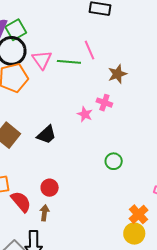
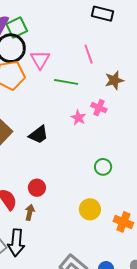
green line: (69, 62) -> (66, 82), moved
orange cross: (139, 214) -> (123, 222), turned -30
yellow circle: (134, 234) -> (90, 209), moved

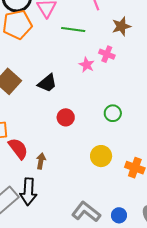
red circle: (37, 188) -> (66, 117), moved

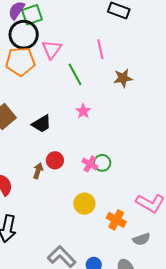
green line: (73, 30) -> (75, 74), turned 45
pink cross: (107, 54) -> (90, 164), moved
brown arrow: (41, 161) -> (38, 171), moved

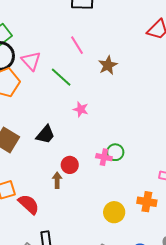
yellow circle: (84, 204) -> (114, 212), moved

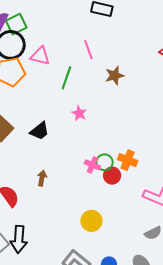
pink triangle: (31, 61) -> (40, 56), turned -45
green line: (61, 77) -> (66, 78), turned 55
red circle: (70, 165) -> (112, 176), moved
orange cross: (147, 202) -> (128, 160), moved

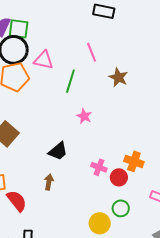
green square: (16, 24) -> (19, 29), turned 35
brown star: (115, 76) -> (118, 77), turned -30
black trapezoid: (40, 131) -> (58, 151), moved
green circle: (105, 162) -> (121, 208), moved

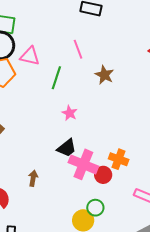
black trapezoid: (58, 151) -> (67, 148), moved
pink cross: (99, 167) -> (83, 164), size x1.8
green circle: (121, 208) -> (95, 208), moved

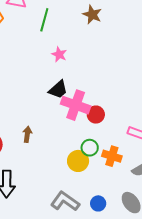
orange cross: (119, 159) -> (112, 156), moved
brown arrow: (33, 178) -> (27, 134), moved

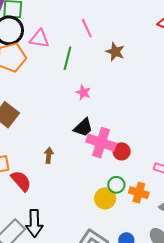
brown arrow: (27, 134) -> (49, 155), moved

